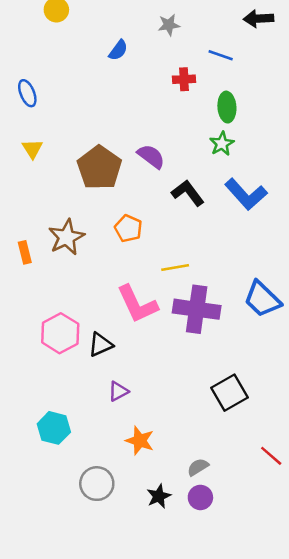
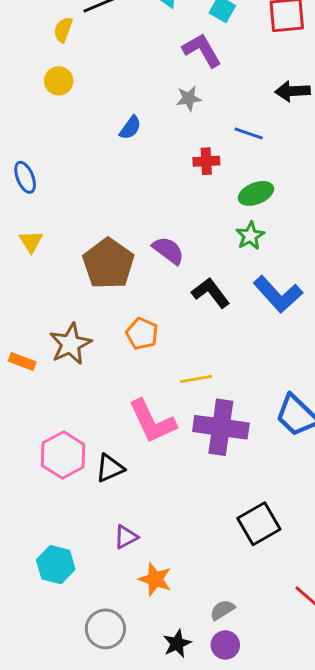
green ellipse: (227, 107) -> (256, 193), turned 72
orange rectangle: (25, 252) -> (22, 361), turned -55
purple triangle: (118, 391) -> (126, 537), moved

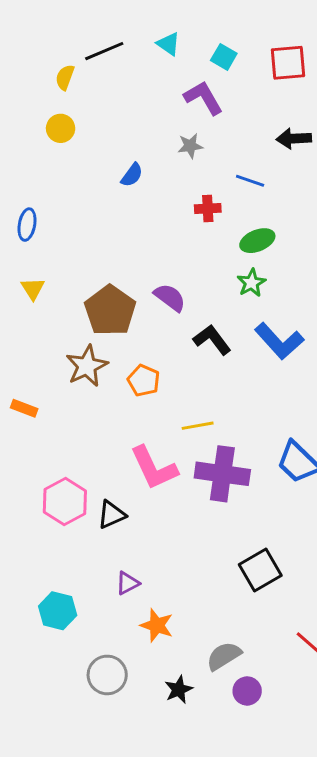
blue ellipse: (25, 177) -> (27, 225), turned 32
brown star: (70, 344) -> (87, 366), moved
gray semicircle: (222, 610) -> (224, 656), size x1.4
purple circle: (225, 645) -> (247, 691), moved

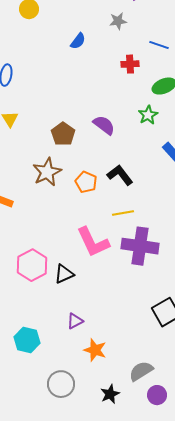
green star: (251, 283) -> (148, 115), moved
brown pentagon: (110, 311) -> (63, 134), size x0.7
black L-shape: (212, 340) -> (120, 175), moved

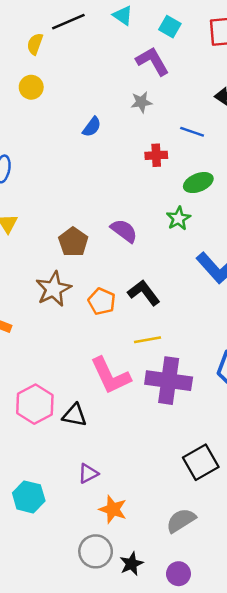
black triangle: (64, 274) -> (75, 415), turned 35
gray semicircle: (141, 371) -> (181, 520), moved
gray circle: (61, 384) -> (96, 551), moved
purple circle: (157, 395) -> (178, 574), moved

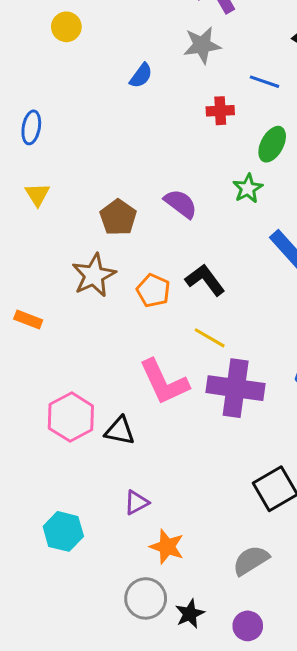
gray star: (141, 102) -> (202, 45), size x1.4
green ellipse: (198, 183) -> (272, 144), turned -40
yellow line: (148, 340) -> (210, 338), turned 40

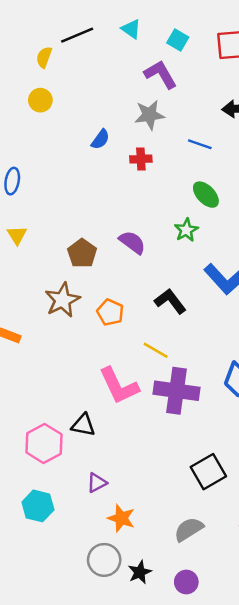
red cross: (220, 111) -> (141, 159), moved
green ellipse: (272, 144) -> (206, 195), turned -72
black L-shape: (205, 280) -> (170, 301), moved
pink hexagon: (71, 417) -> (44, 443), moved

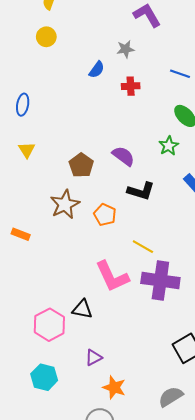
gray star: (149, 115) -> (125, 49), moved, size x0.7
black L-shape: (170, 301) -> (141, 191), moved, turned 144

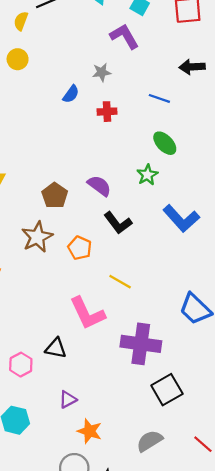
black L-shape: (141, 191) -> (118, 223), turned 36
purple cross: (160, 280) -> (141, 344), moved
pink hexagon: (49, 325) -> (21, 365), size x0.7

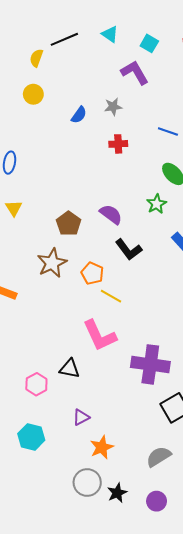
blue semicircle: (71, 94) -> (79, 115), moved
yellow line: (120, 282) -> (111, 296), moved
orange star: (90, 431) -> (102, 447), turned 30

